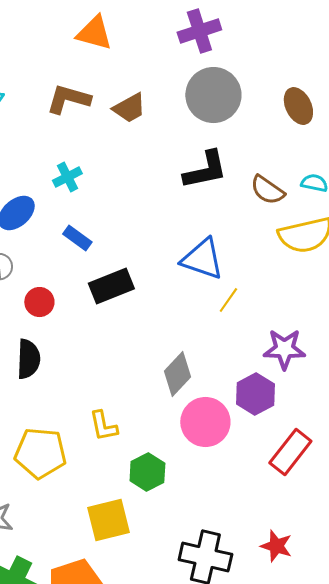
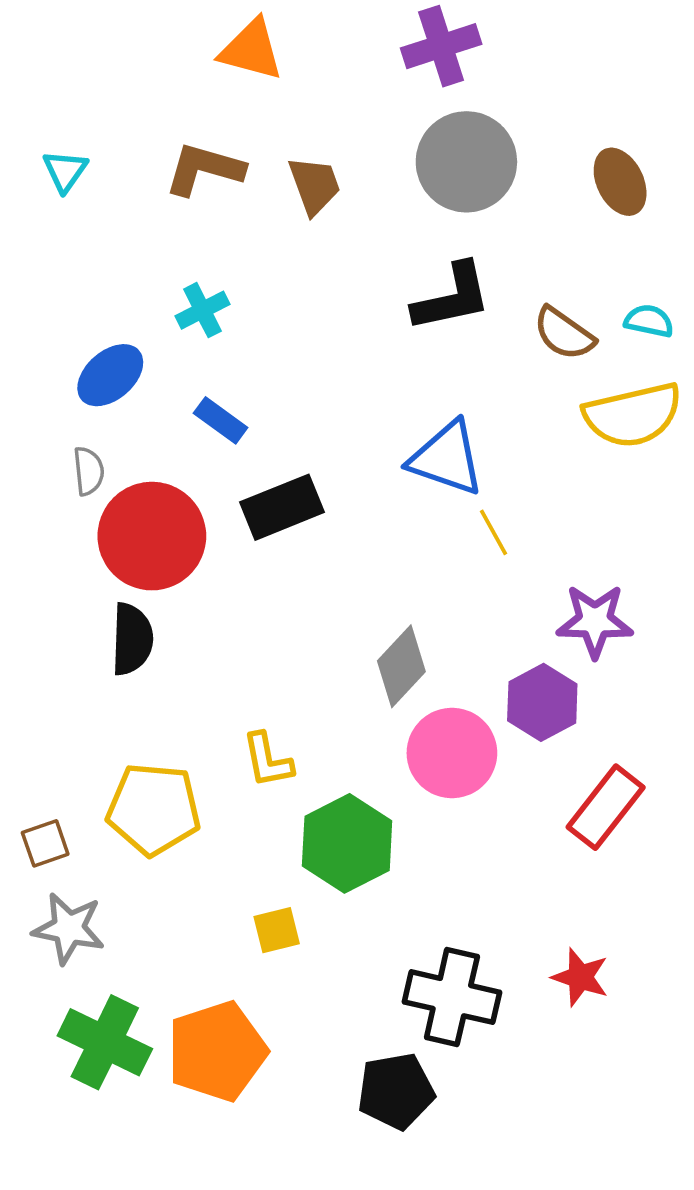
brown trapezoid: (129, 108) -> (315, 185), turned -81
yellow line: (228, 300) -> (494, 532), turned -64
red circle: (39, 302) -> (152, 536), size x2.0
green hexagon: (147, 472) -> (347, 843), size x1.4
yellow square: (108, 520) -> (277, 930), size x0.6

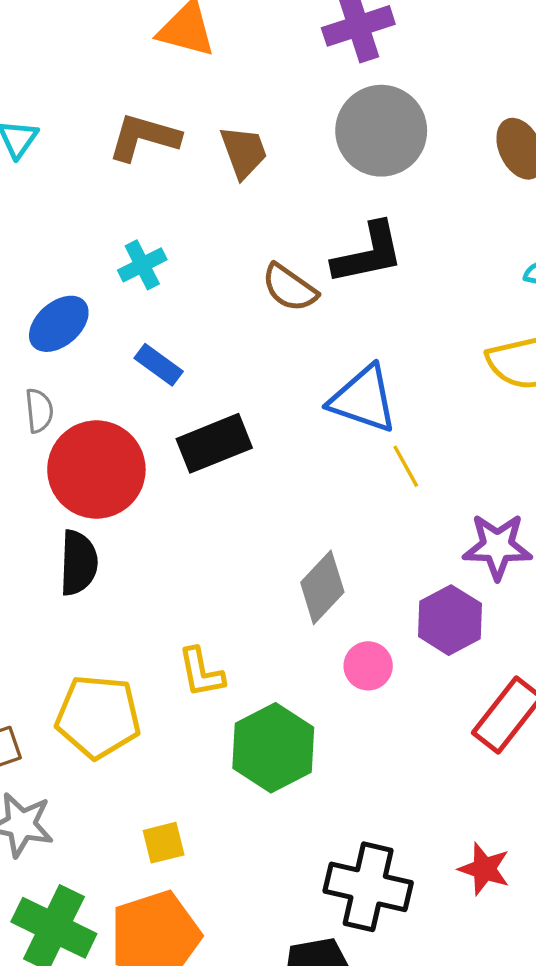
brown semicircle: (564, 334) -> (290, 288), moved
pink circle: (452, 753) -> (368, 666), size x0.6
yellow square: (277, 930) -> (164, 843), moved

